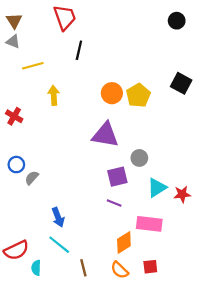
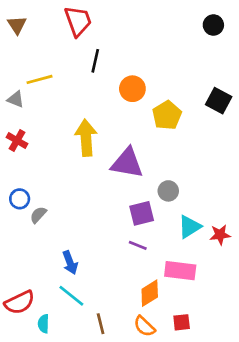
gray triangle: (13, 42) -> (16, 99), moved
orange circle: (112, 93) -> (132, 89), moved
yellow arrow: (54, 95) -> (86, 138), moved, size x1.5

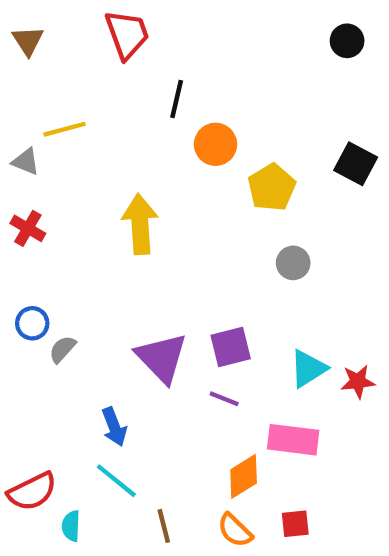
black line: (95, 61) -> (177, 99), moved
purple triangle: (127, 163) -> (162, 358), moved, turned 36
gray circle: (168, 191) -> (293, 263), moved

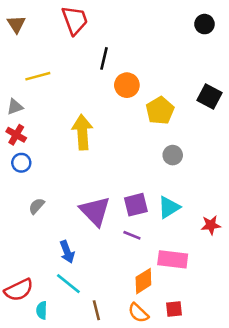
gray triangle: (26, 162) -> (15, 107), moved, turned -42
blue circle: (32, 323) -> (21, 163), moved
cyan triangle: (308, 369) -> (169, 207), moved

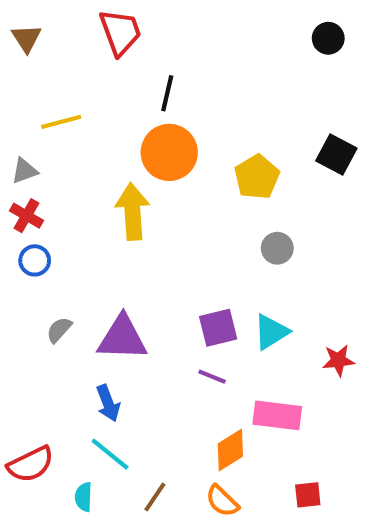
orange circle: (127, 85) -> (169, 152), moved, size x1.4
purple triangle: (95, 211) -> (122, 338), moved, turned -44
red square: (174, 309) -> (308, 495), moved
cyan semicircle: (42, 310) -> (84, 497), moved
brown line: (96, 310) -> (155, 497), turned 48

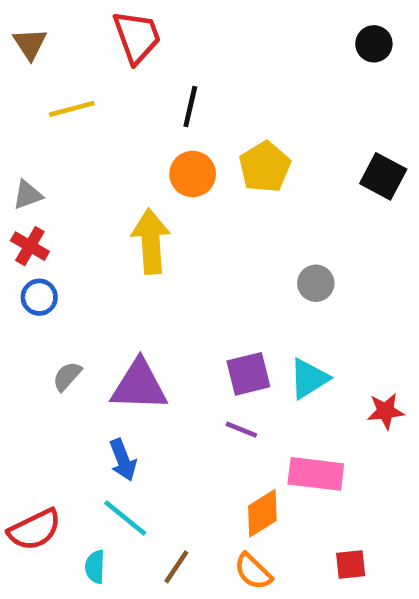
yellow line: (61, 122) -> (72, 109), moved
orange circle: (169, 152) -> (193, 174), size x0.7
yellow pentagon: (257, 177) -> (265, 167), moved

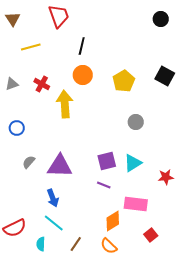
yellow pentagon: (265, 167) -> (124, 81), moved
red cross: (30, 246) -> (42, 84), moved
red square: (351, 564) -> (151, 235), moved, turned -32

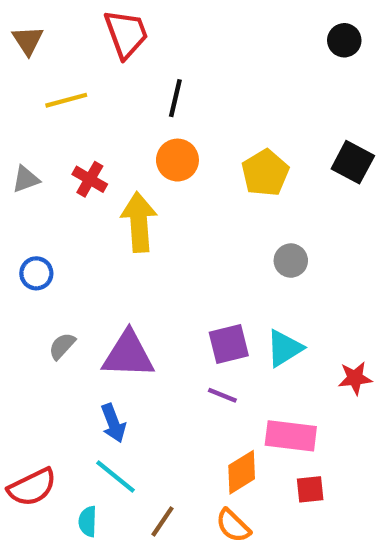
red square: (151, 235) -> (310, 489), moved, turned 32

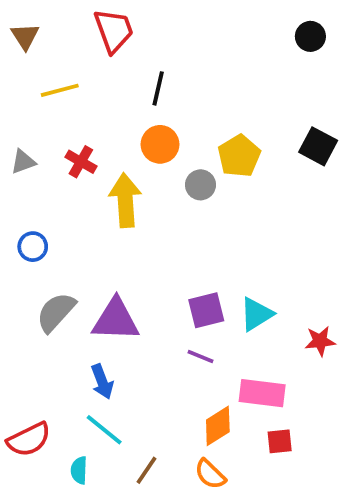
gray circle: (291, 261) -> (200, 185), moved
gray semicircle: (62, 346) -> (56, 312), size x1.6

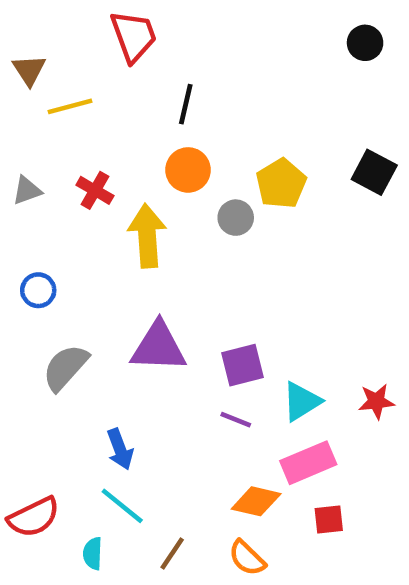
brown triangle: (25, 36) -> (29, 70), moved
cyan triangle: (256, 314) -> (302, 401), moved
purple triangle: (116, 320) -> (159, 347), moved
pink rectangle: (262, 393) -> (308, 463), turned -30
orange diamond: (218, 426) -> (256, 501), turned 45

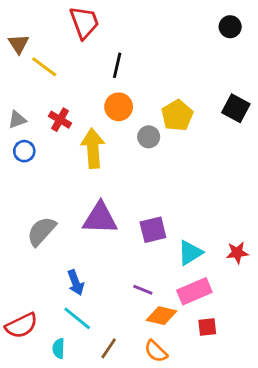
yellow line: (70, 106) -> (44, 67), turned 52
blue circle: (38, 290) -> (24, 151), moved
purple line: (236, 420) -> (143, 290), moved

